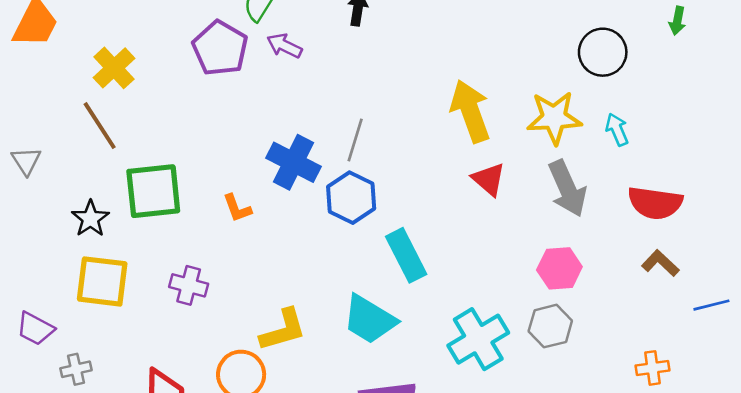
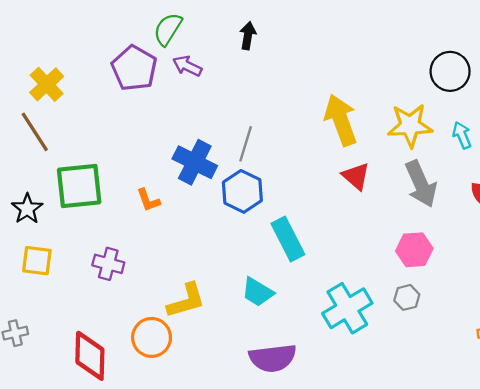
yellow square: (102, 281) -> (37, 261), size x0.7
cyan trapezoid: (369, 319) -> (258, 292), size x0.7
gray hexagon: (550, 326) -> (407, 297), size x0.7

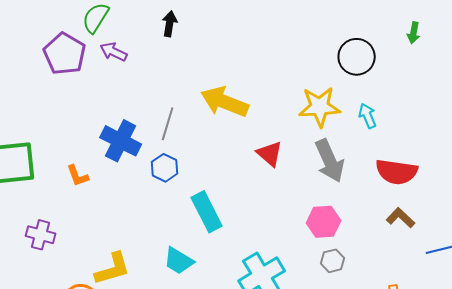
yellow arrow: (341, 120) -> (225, 102), moved, turned -48
blue hexagon: (242, 191) -> (165, 168), size x0.7
gray hexagon: (407, 297) -> (333, 261), moved

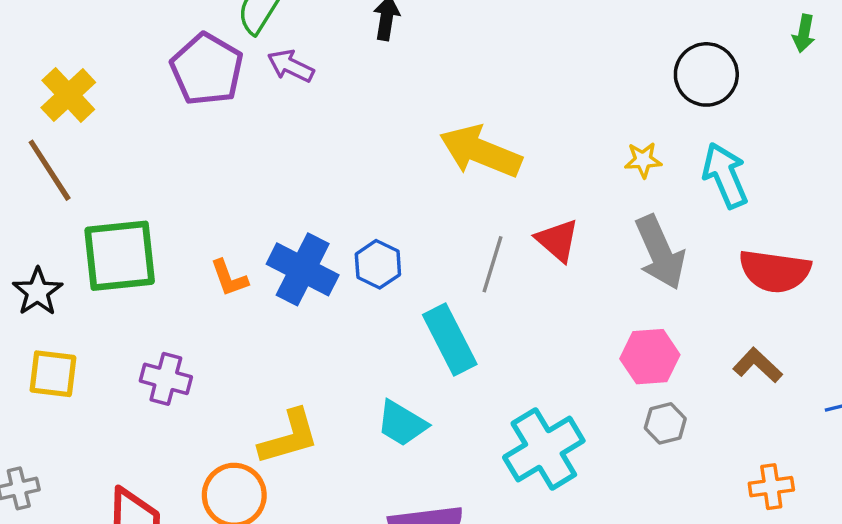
yellow star: (320, 107) -> (643, 160), size x0.5
cyan arrow: (368, 116) -> (725, 175), size x1.5
gray line: (168, 124) -> (493, 264), moved
blue cross: (121, 141) -> (303, 269), moved
brown L-shape: (401, 218) -> (758, 365), moved

